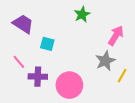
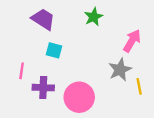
purple trapezoid: (23, 24) -> (43, 19), moved
pink line: (19, 62) -> (22, 71), turned 48
yellow line: (122, 76) -> (139, 86), turned -40

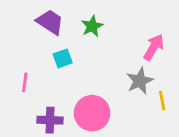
green star: (94, 17) -> (92, 26), moved
cyan square: (54, 50) -> (63, 58), turned -35
purple cross: (43, 88) -> (50, 120), moved

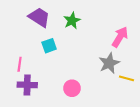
yellow line: (162, 101) -> (127, 78), turned -64
pink circle: (92, 113) -> (72, 88), size x0.6
purple cross: (50, 120) -> (27, 85), moved

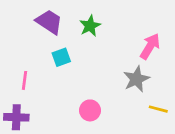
yellow line: (127, 78) -> (158, 109), moved
purple cross: (27, 85) -> (16, 117), moved

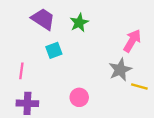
yellow line: (158, 109) -> (139, 86), moved
purple cross: (16, 117) -> (27, 103), moved

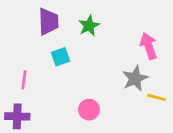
purple trapezoid: (43, 19) -> (48, 22), turned 55
pink arrow: (132, 41) -> (149, 46), turned -50
purple cross: (27, 103) -> (17, 116), moved

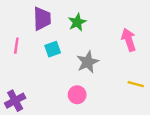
gray star: (135, 78) -> (88, 62), moved
pink line: (24, 80) -> (16, 46), moved
purple cross: (17, 116) -> (15, 101), turned -30

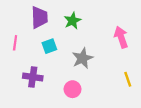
yellow line: (136, 84) -> (128, 79), turned 56
purple cross: (15, 101) -> (33, 77), moved, turned 36

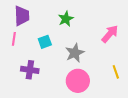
purple trapezoid: (39, 17) -> (22, 16), moved
pink arrow: (121, 37) -> (110, 34), turned 60
pink circle: (73, 89) -> (78, 81), moved, size x1.5

